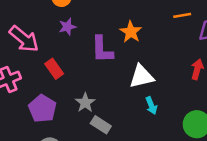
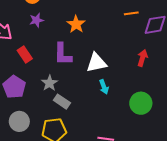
orange star: (131, 32) -> (76, 24), moved
purple L-shape: (102, 49) -> (63, 54), moved

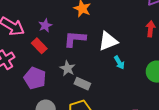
purple star: (36, 20) -> (45, 25), moved
purple L-shape: (63, 54) -> (75, 39), turned 105

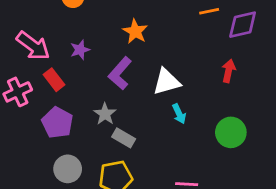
purple L-shape: (75, 39) -> (120, 73), turned -60
red rectangle: (39, 46) -> (54, 80), moved

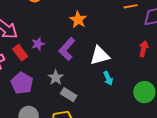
purple star: (80, 50) -> (38, 44), moved

